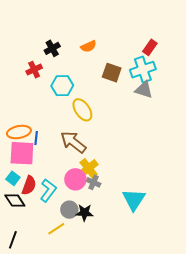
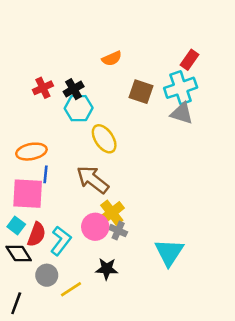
black cross: (52, 48) -> (74, 89), moved
orange ellipse: (19, 132) -> (31, 152), moved
gray circle: (69, 210) -> (47, 275), moved

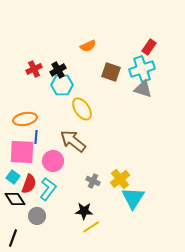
yellow cross: (112, 213) -> (120, 179), moved
pink circle: (95, 227) -> (53, 161), moved
yellow line: (71, 289) -> (91, 227), moved

